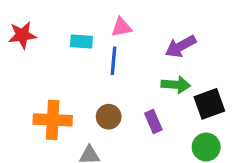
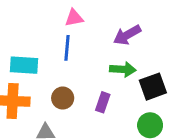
cyan rectangle: (81, 42) -> (24, 65), moved, size x1.4
purple rectangle: (153, 121) -> (103, 102), turned 42

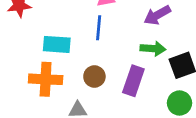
purple rectangle: (103, 102) -> (133, 81), size x1.5

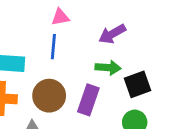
brown circle: (94, 77) -> (49, 96), size x1.5

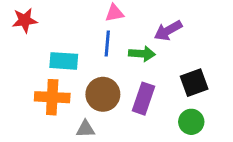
green arrow: (108, 68) -> (142, 54), moved

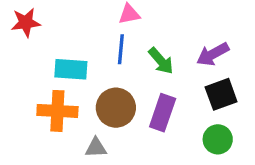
purple arrow: (168, 31) -> (213, 54), moved
green arrow: (142, 54) -> (161, 61), turned 45

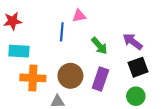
blue line: (121, 49) -> (62, 32), moved
purple arrow: (213, 54) -> (133, 41), turned 66
cyan rectangle: (71, 69) -> (19, 51), moved

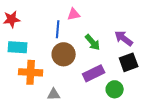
brown circle: (70, 76) -> (64, 54), moved
purple rectangle: (100, 79) -> (94, 73), turned 45
green circle: (136, 96) -> (115, 89), moved

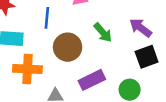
blue line: (58, 29) -> (47, 18), moved
purple rectangle: (94, 73) -> (92, 80), moved

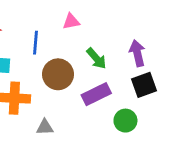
purple arrow: (141, 28) -> (137, 53), turned 40
purple rectangle: (92, 80) -> (96, 94), moved

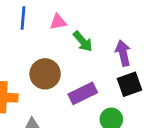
blue line: (36, 43) -> (23, 18), moved
green arrow: (96, 58) -> (83, 41), moved

